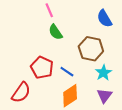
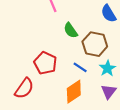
green semicircle: (55, 32) -> (71, 30), moved
blue line: (67, 72) -> (80, 67), moved

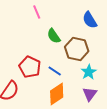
blue line: (80, 67) -> (55, 71), moved

